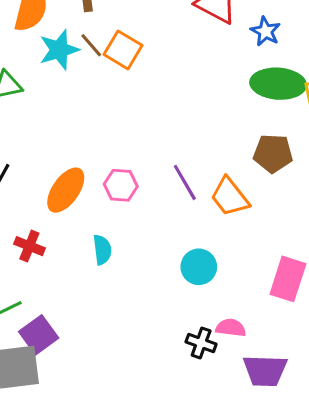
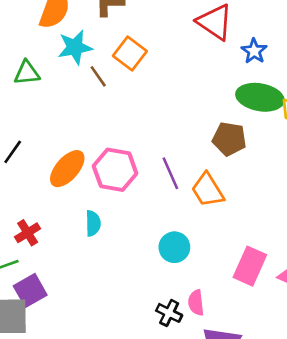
brown line: (91, 45) -> (98, 76), moved
brown pentagon: (273, 153) -> (229, 139), moved
pink hexagon: (121, 185) -> (115, 170), size x1.5
red cross: (29, 246) -> (28, 233), moved, turned 30
pink semicircle: (231, 328) -> (196, 303), turned -110

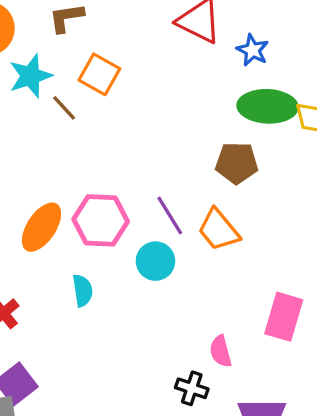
cyan circle: (174, 247) -> (155, 261), moved
pink semicircle: (196, 303) -> (221, 351), moved

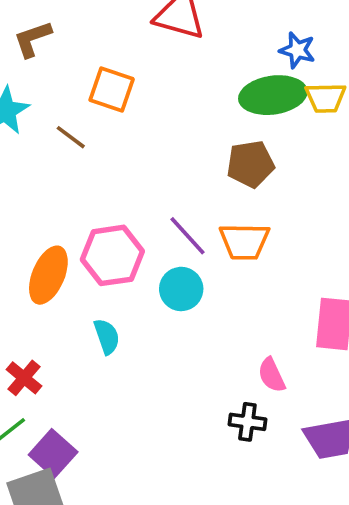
blue star: (253, 50) -> (297, 50), moved
orange square: (99, 74) -> (112, 90), moved
brown line: (64, 108) -> (71, 137), moved
orange trapezoid: (219, 230) -> (244, 241), turned -39

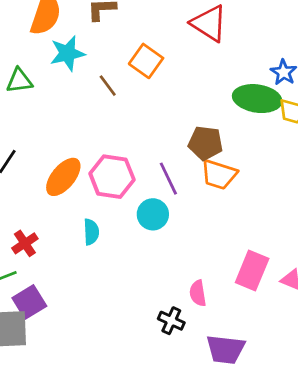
brown pentagon: (250, 164) -> (205, 143), moved
orange trapezoid: (244, 241) -> (219, 174), moved

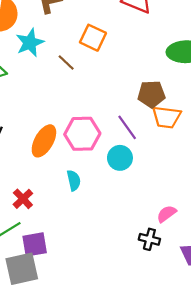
pink semicircle: (198, 293) -> (167, 214), turned 72
purple square: (29, 302) -> (35, 244), turned 32

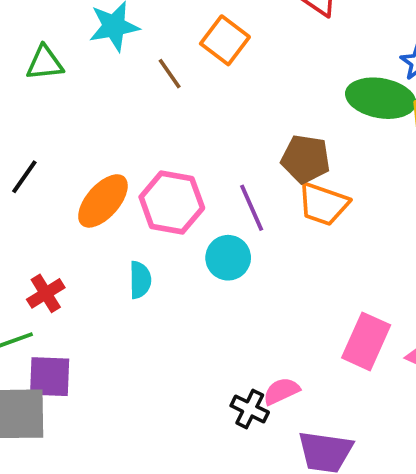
pink semicircle: (167, 214) -> (281, 391), moved

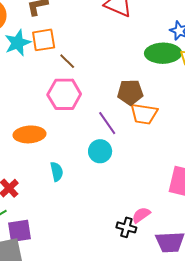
orange square: (225, 40) -> (44, 40), moved, turned -35
brown line: (170, 74) -> (67, 61), moved
orange ellipse: (103, 201) -> (29, 134), turned 56
pink hexagon: (172, 203) -> (64, 94), moved

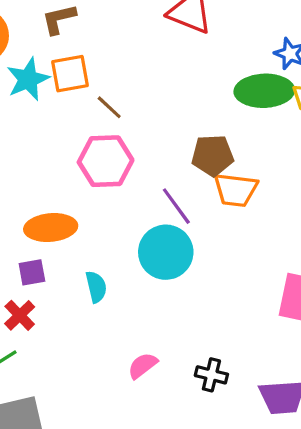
cyan circle: (100, 151) -> (166, 252), size x1.4
pink semicircle: (141, 215) -> (143, 366), moved
purple square: (20, 231) -> (32, 272), moved, size x0.7

